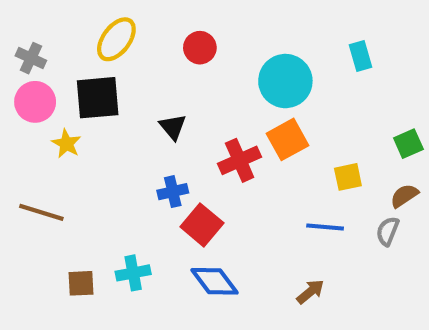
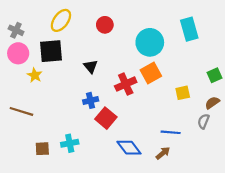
cyan rectangle: (360, 56) -> (189, 29), size x1.5
blue line: (325, 227) -> (171, 132), moved
blue diamond: (214, 281) -> (129, 148), moved

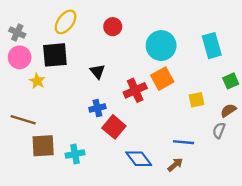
cyan rectangle: (189, 29) -> (212, 46), moved
brown square: (42, 149) -> (43, 146), moved, size x1.5

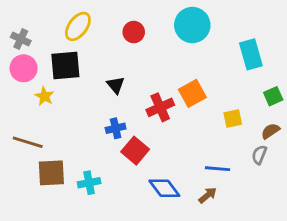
cyan circle: (161, 46) -> (192, 25), moved

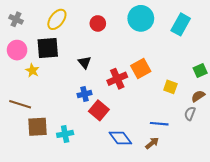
gray cross: (21, 39) -> (16, 19), moved
cyan rectangle: (251, 54) -> (181, 24), moved, turned 45
yellow square: (233, 119) -> (170, 87), turned 32

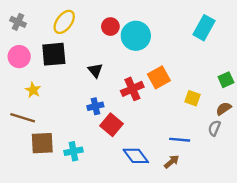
cyan circle: (141, 18) -> (136, 36), moved
yellow star: (32, 71) -> (33, 90), moved

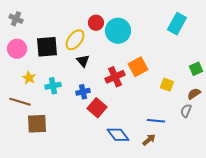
yellow ellipse: (64, 22) -> (75, 40), moved
cyan cross: (73, 151) -> (53, 86), moved

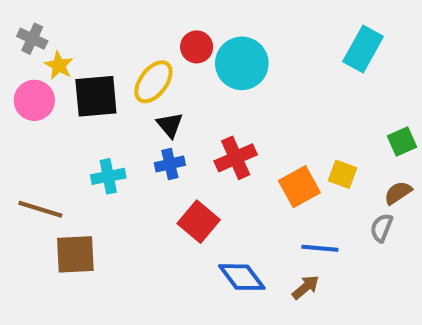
orange square: (138, 67) -> (299, 187), moved
yellow star: (29, 78) -> (59, 65), moved
blue cross: (83, 92) -> (170, 164), moved

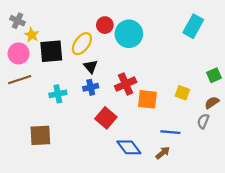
orange square: (299, 187) -> (147, 99), moved, turned 35
brown line: (40, 209) -> (20, 80), moved, turned -35

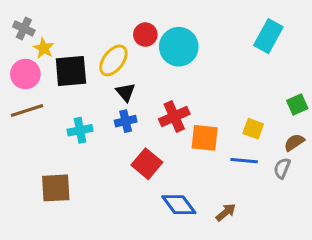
blue line: (170, 132) -> (244, 161), moved

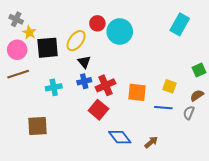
red cross: (174, 117) -> (106, 85), moved

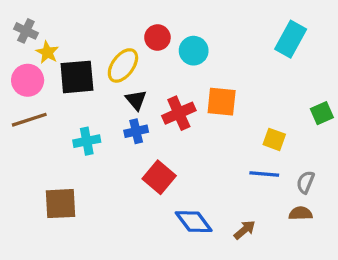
cyan circle: (120, 31) -> (194, 51), size x0.7
red cross: (106, 85) -> (179, 113), moved
orange square: (137, 92) -> (222, 102), moved
brown semicircle: (197, 95) -> (301, 213), moved, turned 32

